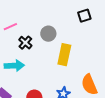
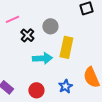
cyan arrow: (14, 66) -> (42, 58), moved

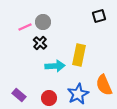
gray circle: (50, 26) -> (43, 22), moved
blue star: (65, 86) -> (78, 94), size x1.5

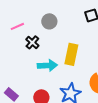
gray circle: (43, 22) -> (49, 21), moved

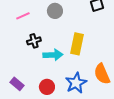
black cross: (32, 42) -> (34, 41), moved, turned 32

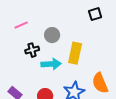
gray circle: (55, 11) -> (52, 35), moved

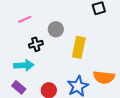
cyan arrow: (51, 64) -> (24, 65), moved
orange semicircle: (100, 83) -> (104, 77), turned -60

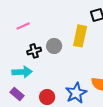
gray circle: (56, 29) -> (54, 46), moved
yellow rectangle: (79, 47) -> (80, 36), moved

